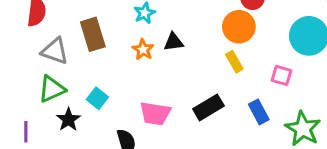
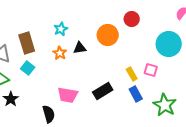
orange circle: (239, 27) -> (108, 35), moved
yellow rectangle: (234, 62) -> (132, 74), moved
cyan square: (97, 98) -> (28, 68), moved

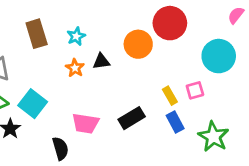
red circle: (132, 19) -> (170, 23), size x1.6
brown rectangle: (27, 43) -> (37, 34), moved
cyan square: (28, 68) -> (33, 104), moved, size x1.5
pink square: (151, 70) -> (195, 90), turned -32

